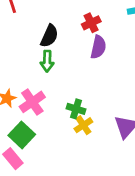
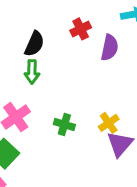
purple semicircle: (98, 47) -> (110, 48), moved
yellow cross: (83, 125) -> (109, 123), moved

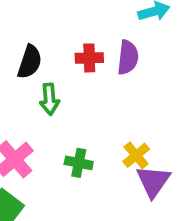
red cross: (81, 29) -> (89, 58), moved, turned 30
green arrow: (32, 72) -> (49, 99), moved

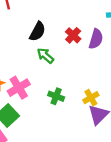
red cross: (89, 58) -> (73, 35), turned 35
green arrow: (49, 99) -> (45, 56), turned 126

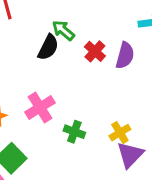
green arrow: (45, 56) -> (63, 30), moved
pink cross: (19, 88) -> (40, 107), moved

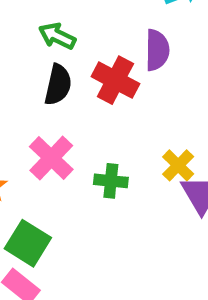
black semicircle: (48, 47) -> (58, 85), moved
red cross: (95, 51) -> (115, 80), moved, size x1.4

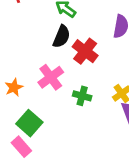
red cross: (115, 80) -> (85, 51), moved

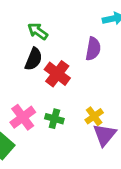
pink cross: (51, 77) -> (23, 117), moved

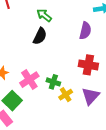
red cross: (57, 74) -> (88, 65), moved, turned -30
yellow cross: (94, 116) -> (66, 95), moved

